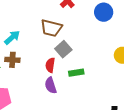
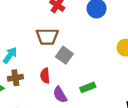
red semicircle: (50, 65) -> (45, 76), moved
green rectangle: (76, 73) -> (88, 87), moved

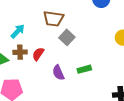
red semicircle: (45, 76) -> (38, 54), moved, turned 32

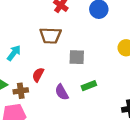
gray square: (67, 37) -> (77, 57), moved, turned -35
brown cross: (20, 52) -> (21, 91), moved

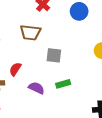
purple semicircle: (62, 92) -> (36, 88), turned 140

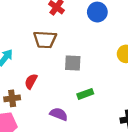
purple semicircle: (36, 88) -> (59, 114), moved

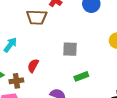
brown trapezoid: (45, 40) -> (37, 17), moved

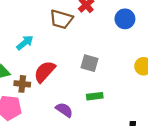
red semicircle: (33, 66) -> (45, 72), size x1.5

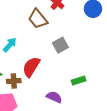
brown trapezoid: (61, 19) -> (38, 19), turned 45
gray square: (90, 63) -> (60, 45), moved, turned -35

